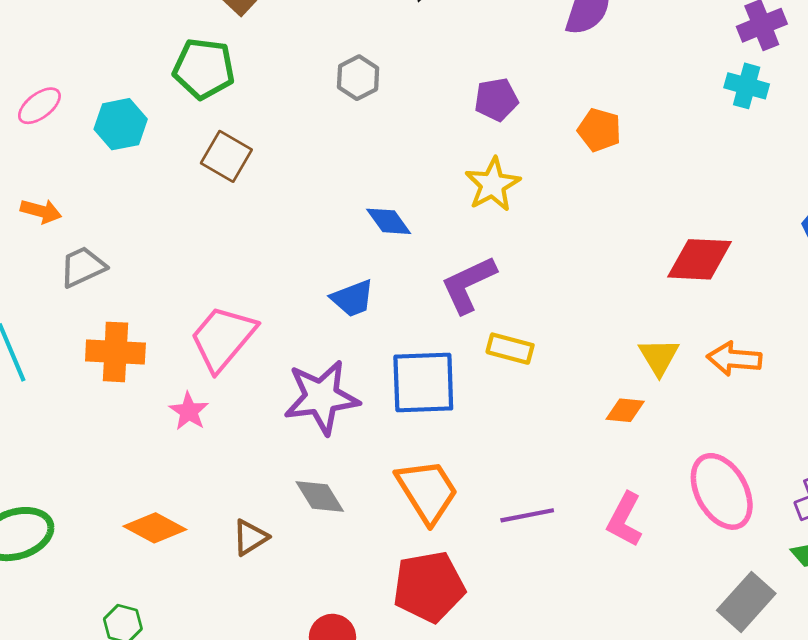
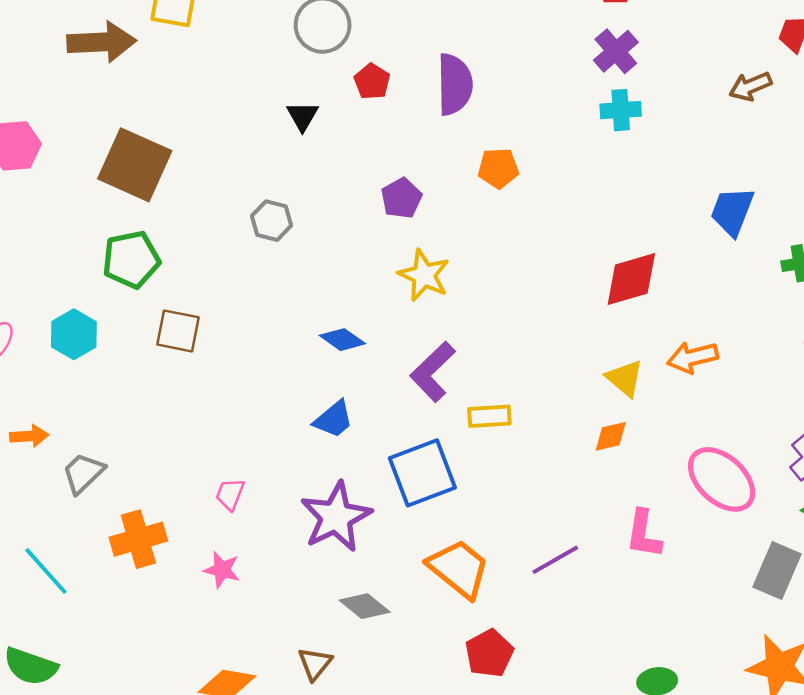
orange pentagon: (599, 130) -> (498, 168), moved
pink trapezoid: (223, 338) -> (230, 494), size x0.5
red pentagon: (429, 587) -> (489, 653), size x0.7

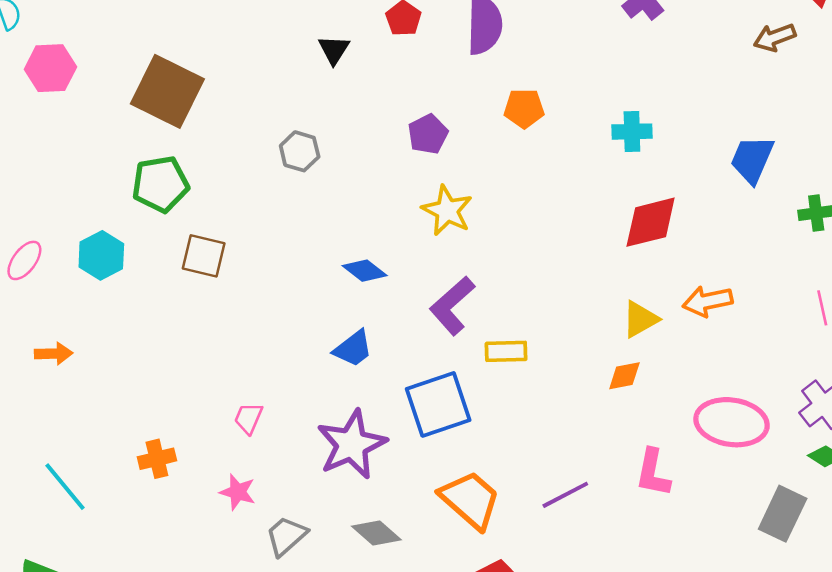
cyan cross: (621, 110) -> (632, 132), moved
yellow triangle: (625, 378) -> (640, 319), turned 48
gray trapezoid: (83, 473) -> (286, 536), moved
pink ellipse: (722, 479) -> (732, 422), turned -36
orange cross: (138, 539) -> (157, 459), size x0.7

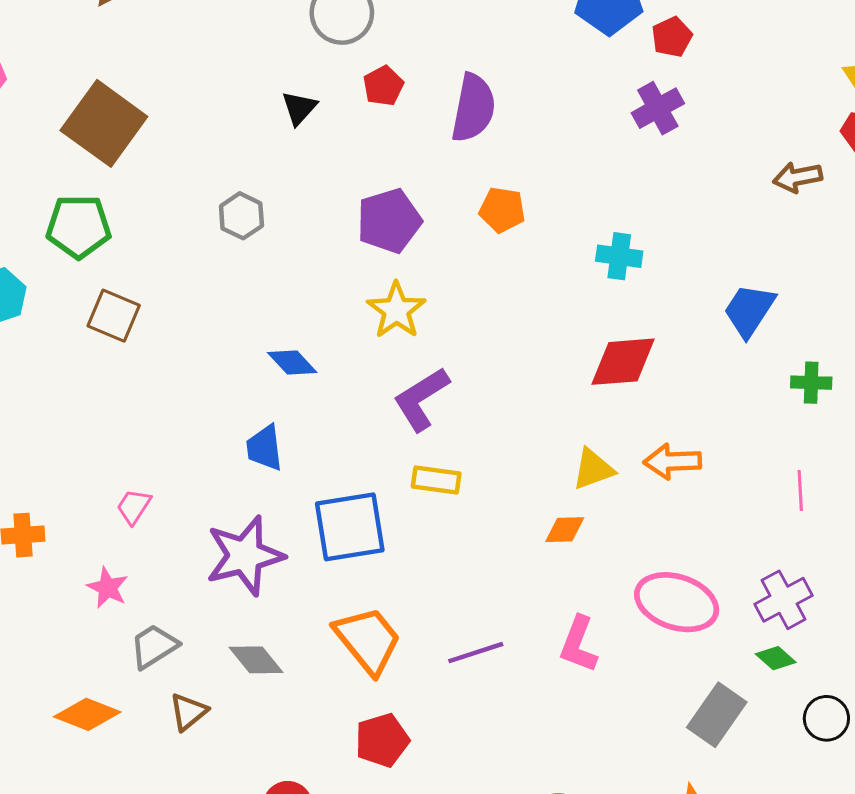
purple pentagon: (428, 134) -> (389, 221), size x1.4
purple L-shape: (452, 306) -> (421, 399), moved
blue trapezoid: (353, 349) -> (264, 448), turned 111

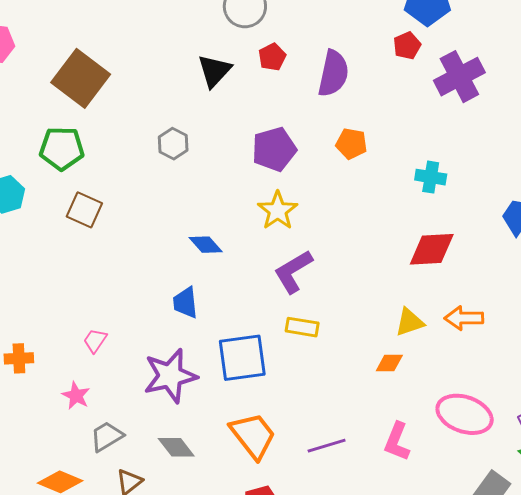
red pentagon: (672, 37) -> (407, 46), moved
black triangle: (299, 108) -> (214, 71), size x1.4
purple cross: (658, 108) -> (459, 77), size x1.4

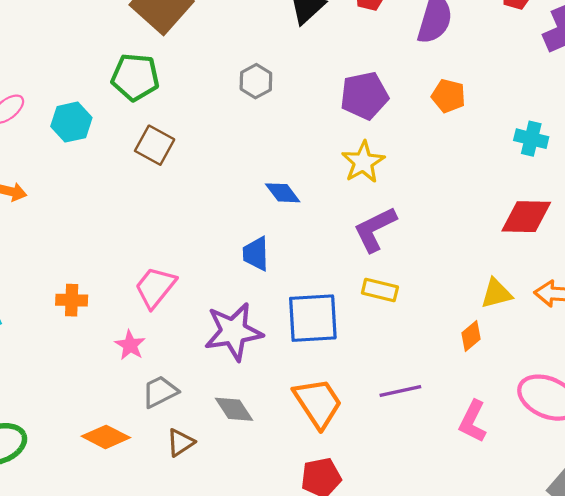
pink trapezoid: (95, 341) -> (155, 287), size x1.6
orange diamond: (389, 363) -> (471, 336), turned -44
purple line: (327, 446) -> (400, 391), moved

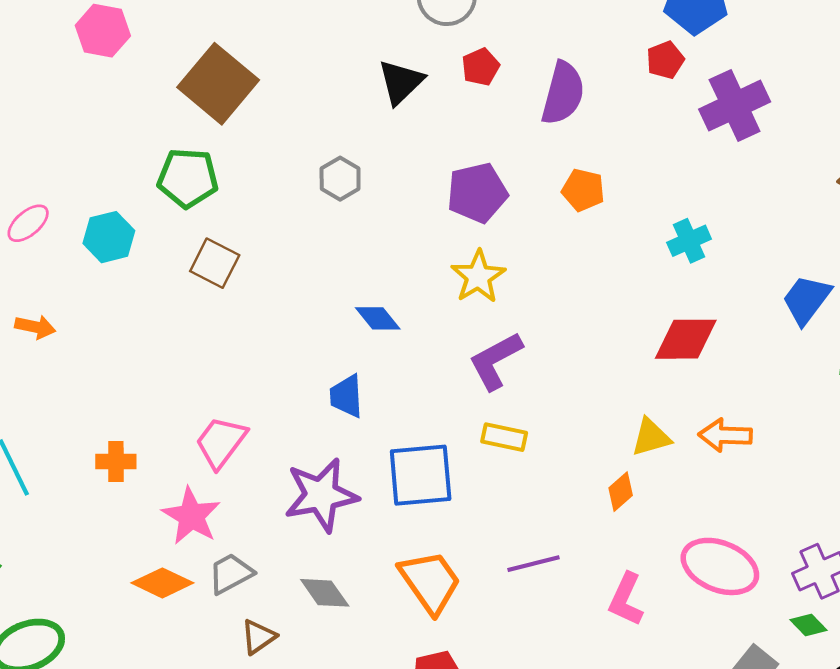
cyan cross: (531, 139) -> (689, 241), turned -36
pink star: (130, 345) -> (191, 516), size x1.5
orange diamond: (106, 437) -> (162, 583), moved

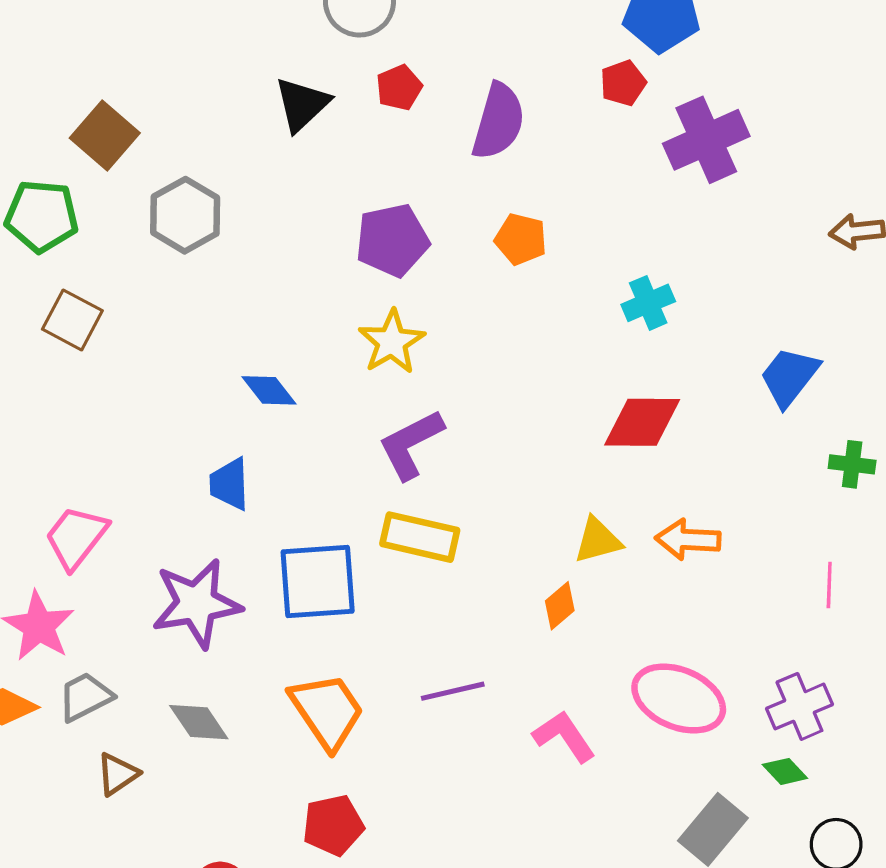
brown square: (218, 84) -> (105, 135), moved, size x0.7
gray hexagon: (340, 179) -> (185, 215), moved, size x1.4
yellow rectangle: (504, 437) -> (420, 537), size x1.4
pink L-shape: (626, 599) -> (564, 736), turned 120

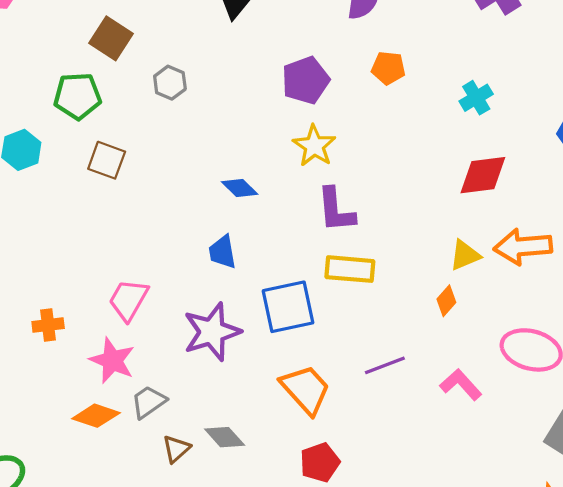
gray hexagon: (185, 215) -> (170, 83), size x0.7
purple L-shape: (411, 444) -> (336, 210), turned -60
orange arrow: (688, 540) -> (523, 247), size x1.4
gray diamond: (199, 722) -> (225, 437), moved

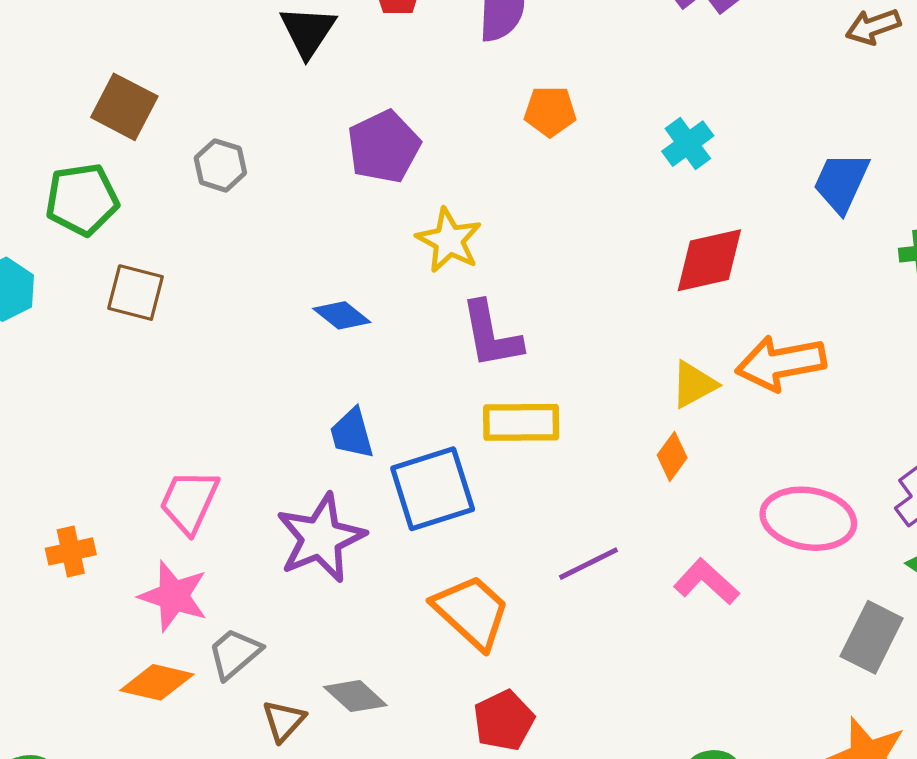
purple pentagon: (306, 80) -> (384, 147), moved
blue trapezoid: (222, 252) -> (352, 433), moved

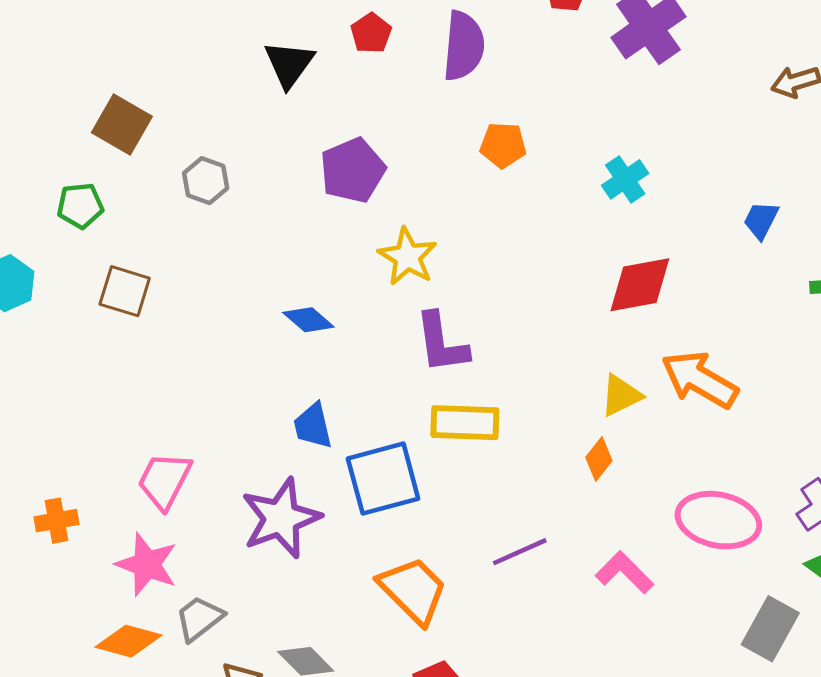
blue trapezoid: (841, 182) -> (761, 220), size x0.7
green pentagon: (82, 199) -> (80, 206), size x0.7
orange arrow: (781, 363) -> (700, 380), turned 38

